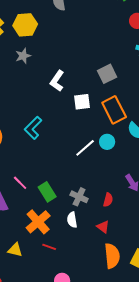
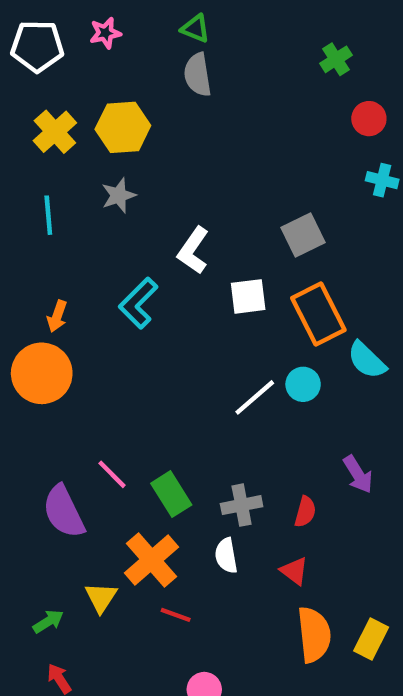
cyan L-shape: (33, 128) -> (138, 303), moved
gray cross: (79, 197) -> (242, 505), turned -36
yellow triangle: (15, 250) -> (101, 597), moved, turned 49

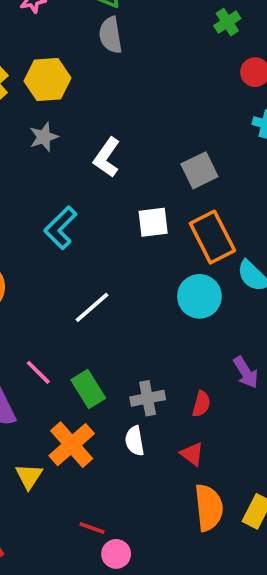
white L-shape: (193, 250) -> (107, 157), moved
cyan circle: (303, 384) -> (199, 296), size x1.5
white line: (255, 397) -> (92, 307), moved
red line: (176, 615) -> (92, 528), moved

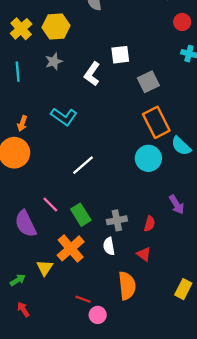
white square: (153, 222) -> (120, 55), moved
cyan L-shape: (60, 228) -> (64, 117), turned -100
orange semicircle: (209, 508) -> (127, 286), moved

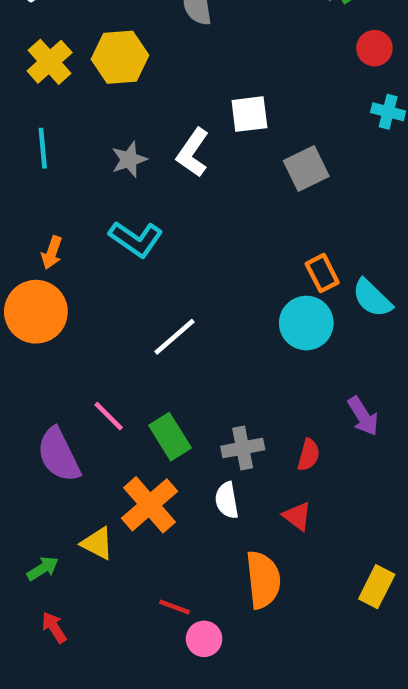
gray star: (54, 61) -> (129, 159), moved
orange rectangle: (156, 122) -> (322, 273), moved, size x0.6
yellow triangle: (45, 268) -> (97, 543), turned -36

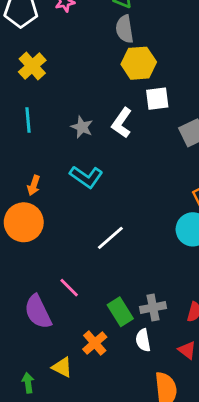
yellow hexagon: (120, 57) -> (139, 63), moved
gray star: (129, 159) -> (82, 127), turned -30
green rectangle: (170, 437) -> (120, 312), moved
orange cross: (150, 505) -> (95, 343), size x0.7
green arrow: (43, 568) -> (28, 383), turned -66

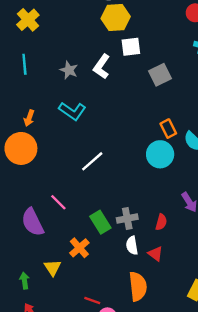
white semicircle: (143, 340) -> (132, 245), moved
yellow triangle: (62, 367) -> (52, 268), turned 30

